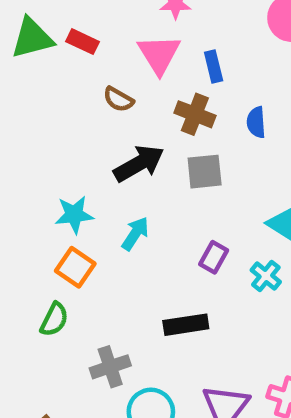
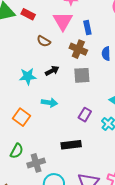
black arrow: (139, 163) -> (52, 71), size x0.6
cyan star: (74, 215) -> (28, 76), moved
cyan arrow: (135, 234) -> (49, 103), turned 63
green semicircle: (54, 319) -> (17, 151), moved

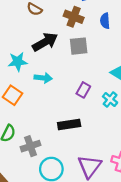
black arrow: (52, 71) -> (45, 42), size x1.6
cyan star: (28, 76) -> (18, 62), moved

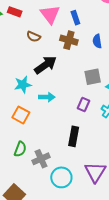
gray square: (79, 46) -> (93, 77), moved
black rectangle: (69, 124) -> (74, 136), turned -66

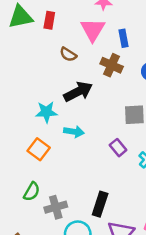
red rectangle: (15, 12) -> (49, 20), turned 72
purple rectangle: (84, 105) -> (118, 148), turned -72
black rectangle: (74, 136) -> (100, 204), moved

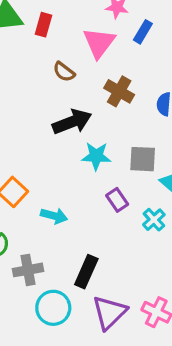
blue rectangle: (124, 38) -> (143, 32), moved, turned 36
cyan star: (46, 112) -> (96, 156), moved
cyan arrow: (74, 132) -> (54, 216), moved

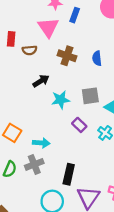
red rectangle: (44, 25) -> (11, 39), moved
brown semicircle: (64, 72) -> (30, 50), turned -32
black arrow: (72, 122) -> (41, 81), size x0.7
gray cross: (28, 270) -> (34, 164), moved

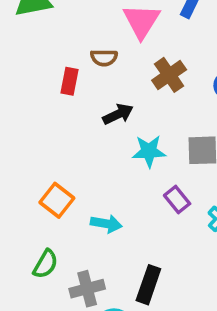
red rectangle: (11, 39) -> (69, 81), moved
brown cross: (67, 56) -> (169, 75), turned 30
gray cross: (34, 164) -> (87, 289), moved

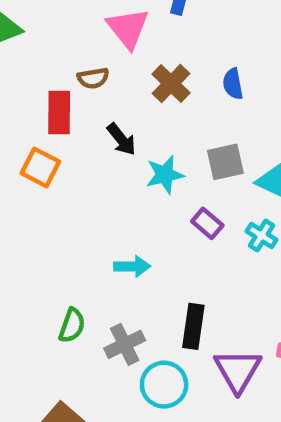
red rectangle: (69, 81) -> (59, 113), size x1.4
black arrow: (118, 114) -> (121, 139), turned 88
orange square: (57, 200) -> (40, 167), moved

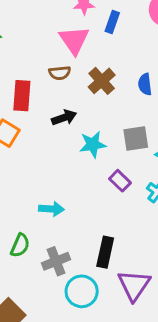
brown semicircle: (93, 78) -> (60, 73), moved
black arrow: (121, 139) -> (64, 118), turned -75
cyan arrow: (132, 266) -> (51, 209), moved

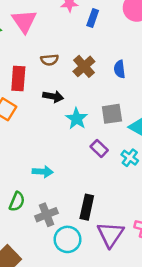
pink triangle: (74, 40) -> (24, 21), moved
black arrow: (64, 118) -> (53, 96), turned 30
cyan star: (93, 144) -> (77, 119), turned -30

